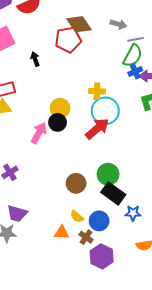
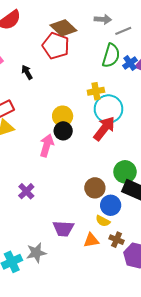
red pentagon: (68, 40) -> (56, 46), turned -30
green semicircle: (133, 56) -> (111, 56), moved
purple trapezoid: (17, 213) -> (63, 229), moved
blue circle: (99, 221) -> (111, 205), moved

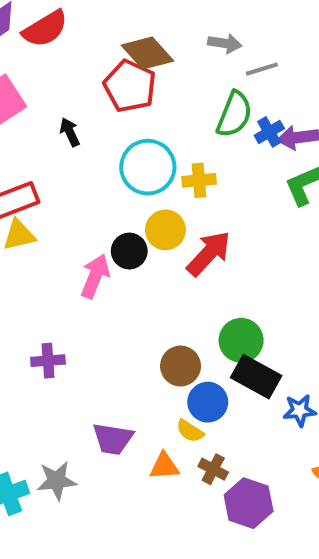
cyan circle: (108, 109) -> (148, 167), moved
yellow circle: (63, 116) -> (165, 230), moved
purple cross: (26, 191) -> (48, 361), turned 35

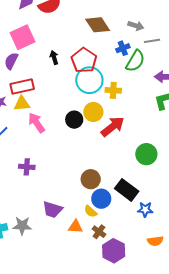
red pentagon: (130, 86) -> (84, 60), moved
blue cross: (269, 132) -> (123, 48), moved
pink arrow: (95, 276) -> (36, 123), moved, turned -65
green circle: (241, 340) -> (146, 154), moved

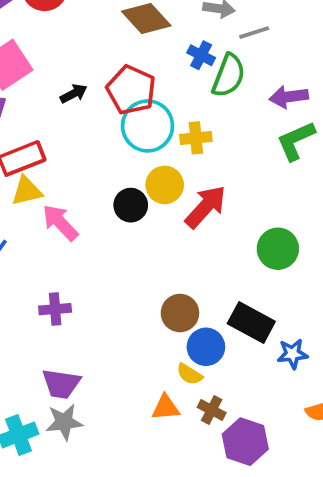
blue cross: (123, 48) -> (201, 55), turned -32
black arrow: (54, 57) -> (74, 94), turned 88
purple trapezoid: (52, 210) -> (61, 384), moved

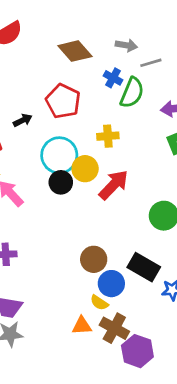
black arrow: (74, 94) -> (23, 120), moved
cyan circle: (148, 126) -> (59, 155), moved
brown cross: (212, 410) -> (114, 328), size x1.5

